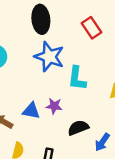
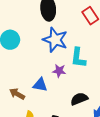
purple star: (54, 106) -> (59, 71), moved

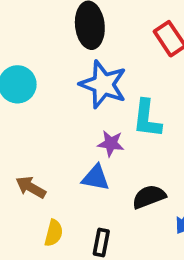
blue triangle: (40, 85) -> (96, 178), moved

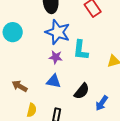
purple star: (111, 143) -> (56, 57), moved
black semicircle: (149, 197) -> (82, 91), turned 150

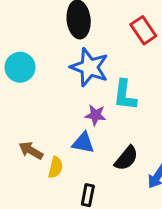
purple star: (56, 57) -> (96, 115), moved
yellow semicircle: (32, 110) -> (55, 167), moved

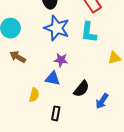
cyan L-shape: (125, 95) -> (89, 32), moved
brown arrow: (31, 150) -> (18, 57), moved

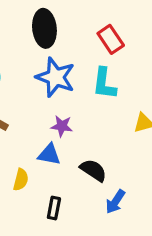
black semicircle: (81, 89) -> (93, 170), turned -96
blue arrow: (102, 101) -> (115, 202), moved

